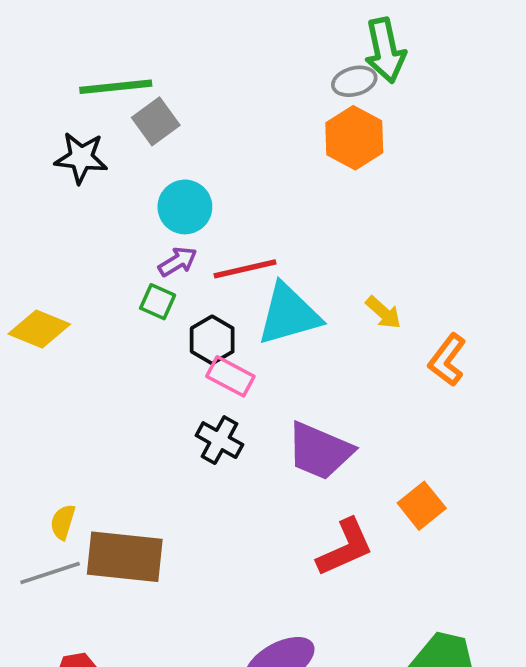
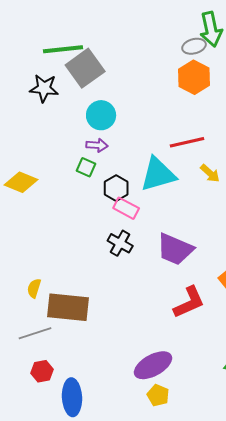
gray square: (156, 121) -> (85, 68), size x1.5
purple arrow: (178, 262) -> (97, 145), turned 35
red line: (245, 269) -> (187, 142), moved
gray line: (50, 573) -> (35, 333), moved

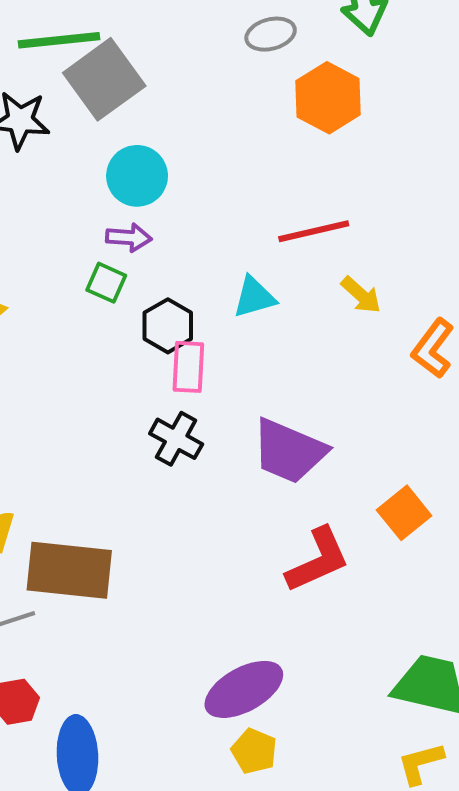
gray ellipse: (194, 46) -> (271, 34), moved
cyan triangle: (158, 174) -> (254, 297), size x0.6
pink rectangle: (126, 208) -> (188, 367), turned 65

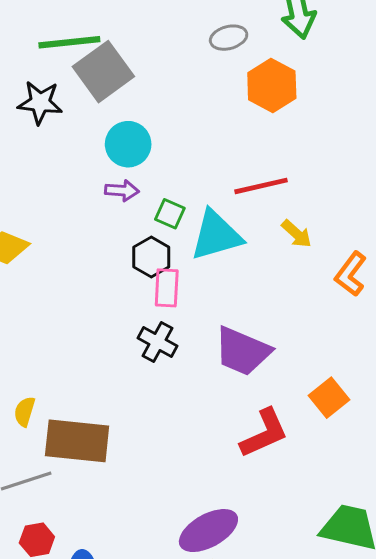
green square: (106, 283) -> (170, 214), moved
cyan triangle: (254, 297) -> (216, 235), size x1.6

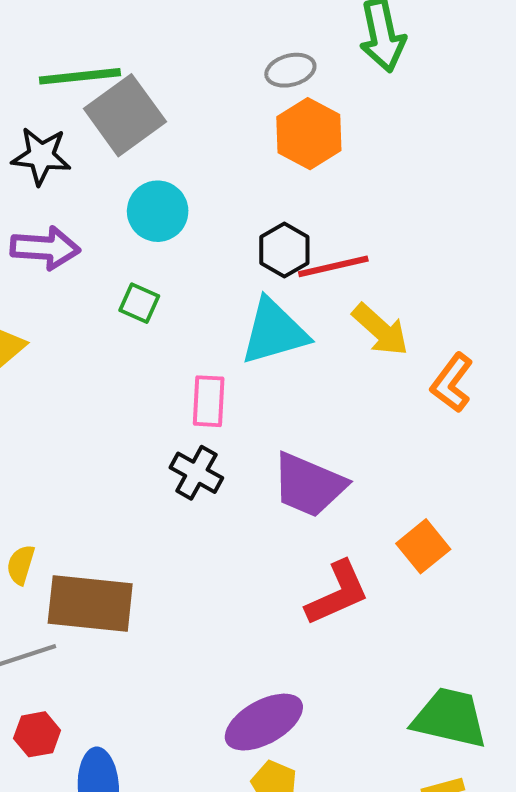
orange hexagon: (272, 85) -> (309, 134), moved
purple arrow: (122, 191) -> (45, 248), moved, size x1.5
green square: (170, 214) -> (139, 303), moved
yellow arrow: (297, 234) -> (380, 330), size x1.4
black hexagon: (151, 257) -> (284, 250), moved

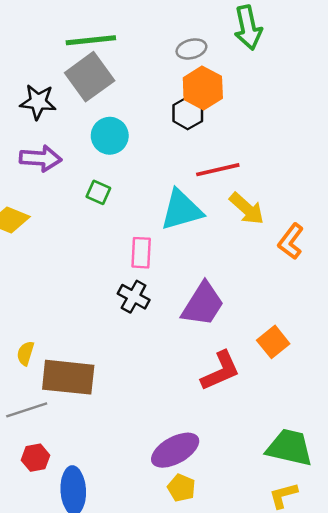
green line: (80, 76) -> (91, 40), moved
black hexagon: (284, 250) -> (188, 113), moved
purple trapezoid: (309, 485) -> (203, 304), turned -81

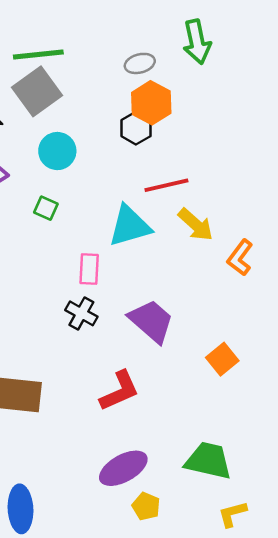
purple trapezoid: (203, 304) -> (151, 321), turned -81
red L-shape: (220, 371) -> (119, 391), moved
green trapezoid: (290, 448) -> (208, 461), moved
yellow pentagon: (181, 488) -> (146, 506), moved

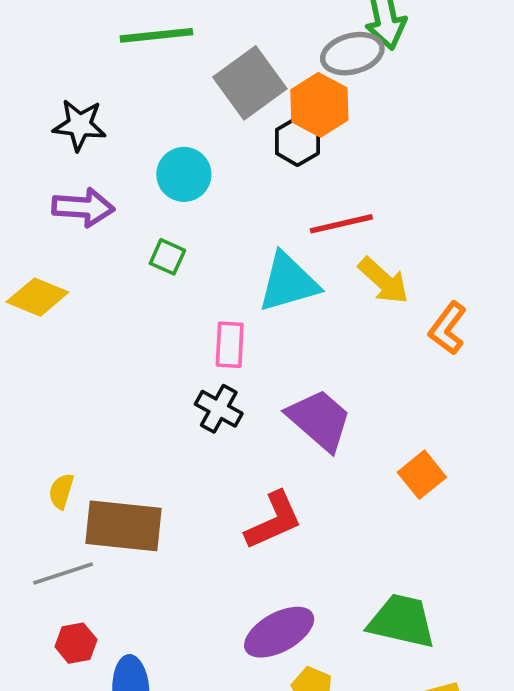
gray ellipse: (140, 63) -> (352, 54), moved, size x1.4
gray square: (37, 91) -> (250, 83), moved

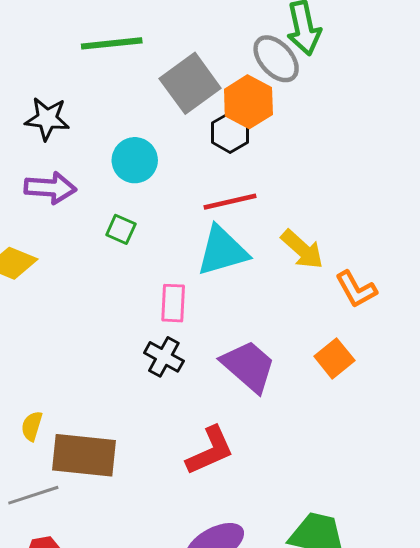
gray ellipse: (352, 54) -> (276, 59), turned 63
red line: (341, 224) -> (230, 202), moved
orange L-shape: (448, 328) -> (356, 289), turned -66
orange square: (422, 475) -> (334, 358), moved

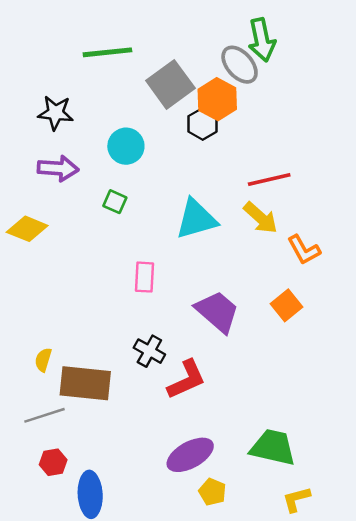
red line: (230, 202) -> (269, 179), moved
pink rectangle: (173, 303) -> (144, 277), moved
black cross: (164, 357) -> (149, 351), moved

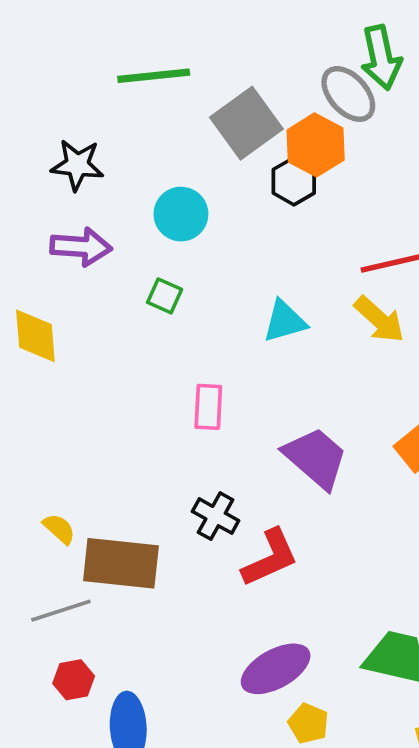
cyan triangle: (196, 219) -> (285, 321), size x0.7
yellow diamond: (27, 229) -> (35, 336), turned 63
yellow semicircle: (43, 360) -> (59, 529), turned 115

